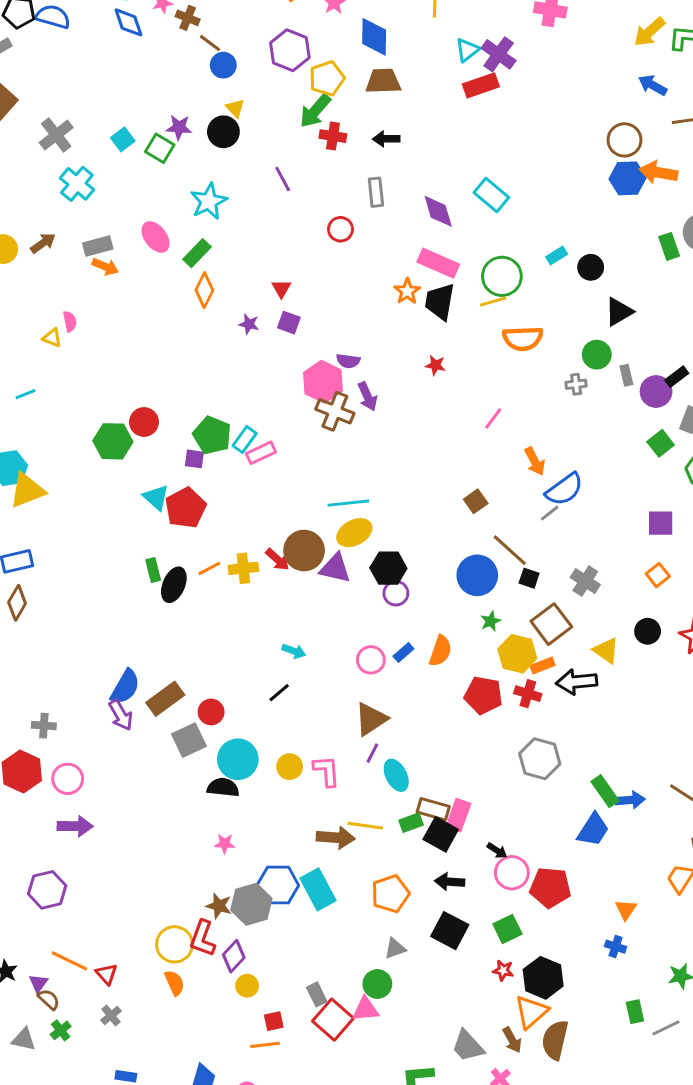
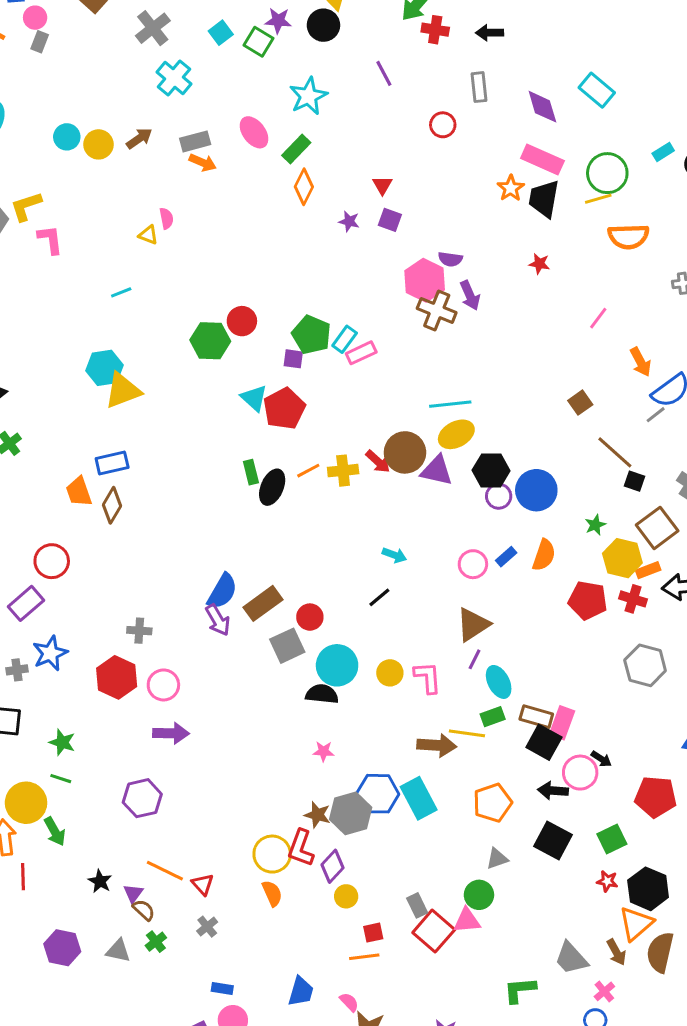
blue circle: (477, 575) -> (536, 490), moved
green rectangle: (411, 823) -> (493, 717), moved
pink circle: (512, 873) -> (580, 773), moved

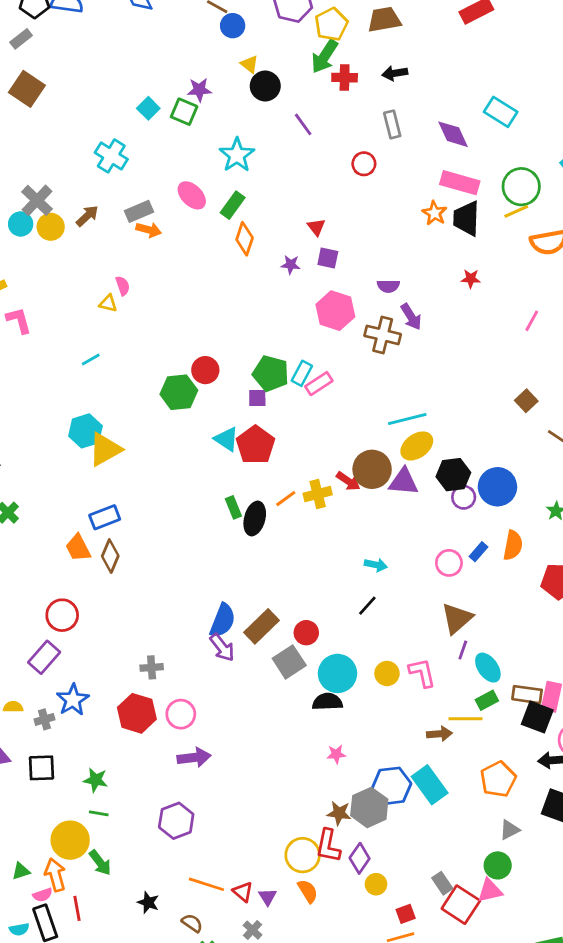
black circle: (323, 25) -> (265, 86), moved
gray cross: (153, 28) -> (37, 200), moved
pink hexagon: (425, 280) -> (335, 311), moved
brown arrow: (437, 745) -> (439, 734), size x0.7
purple triangle: (133, 893) -> (268, 897), moved

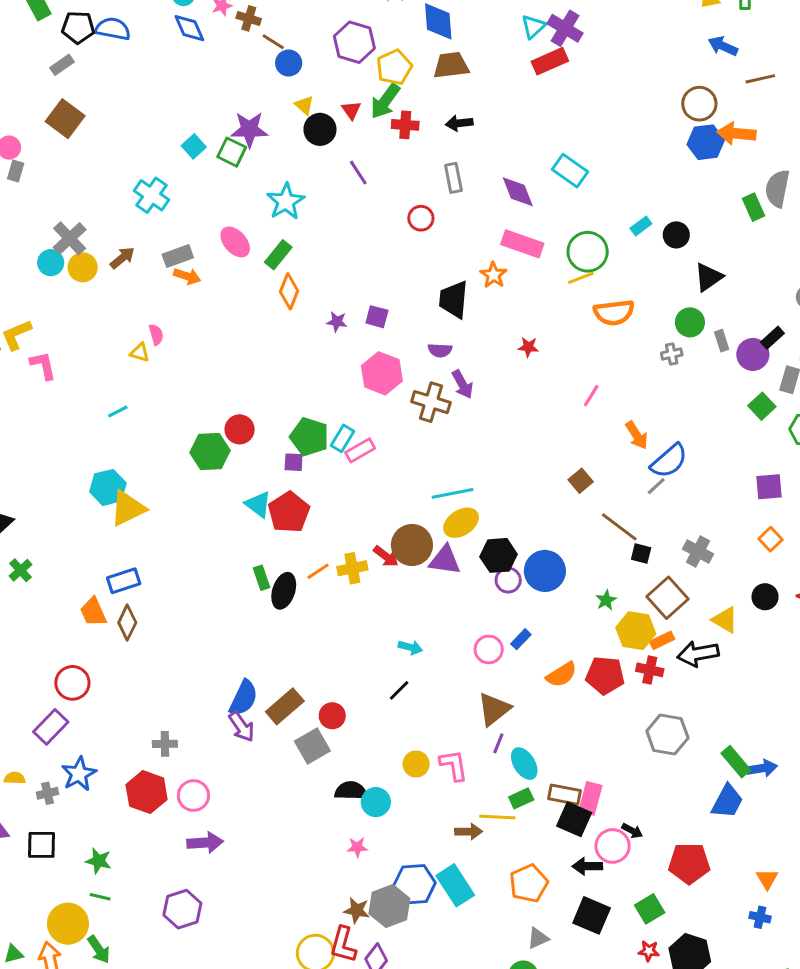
purple star: (199, 90) -> (249, 130), size x1.4
black trapezoid: (466, 218) -> (454, 299), moved
red triangle: (316, 227) -> (351, 110), moved
orange semicircle: (513, 545) -> (561, 675), moved, turned 44
cyan circle: (338, 673) -> (376, 802), moved, size x0.7

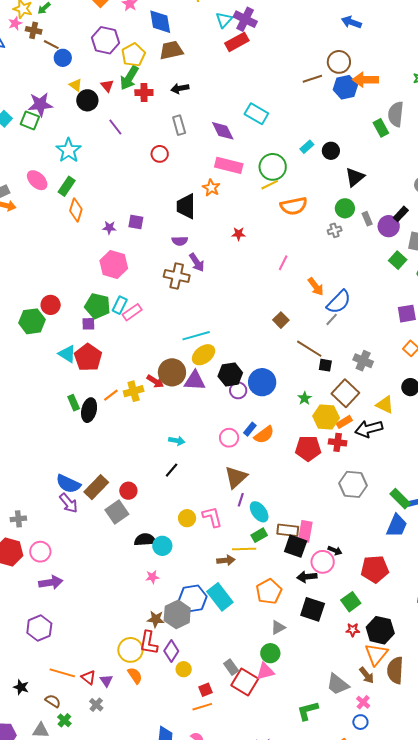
brown line: (760, 79) -> (312, 79), moved
pink hexagon: (382, 373) -> (114, 265), moved
orange semicircle: (561, 675) -> (264, 435), moved
blue semicircle: (244, 698) -> (68, 484), turned 95

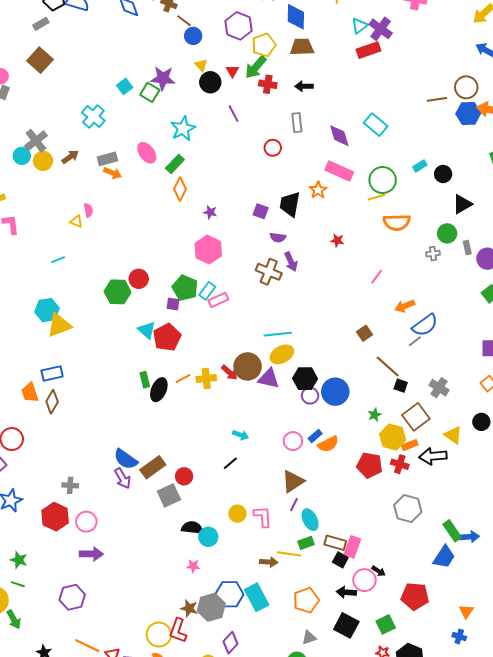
purple square: (136, 222) -> (261, 211), moved
orange arrow: (316, 287) -> (405, 306), turned 96
black square: (296, 546) -> (340, 560), size x0.7
purple diamond: (171, 651) -> (230, 643), moved

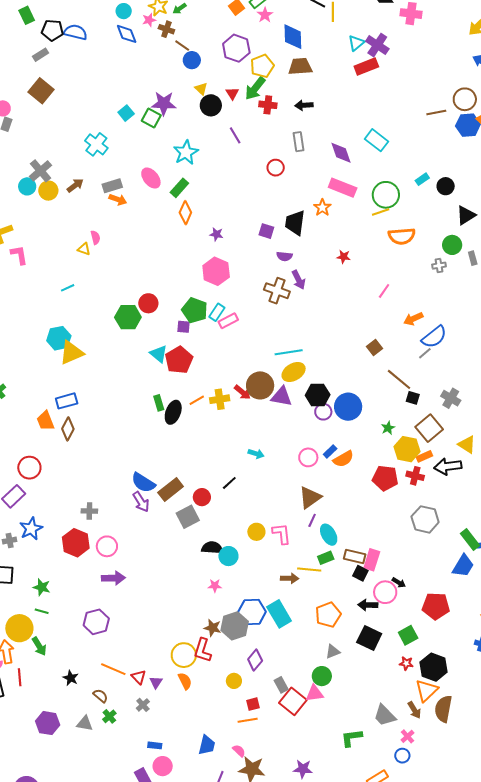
black line: (230, 463) -> (229, 483), moved

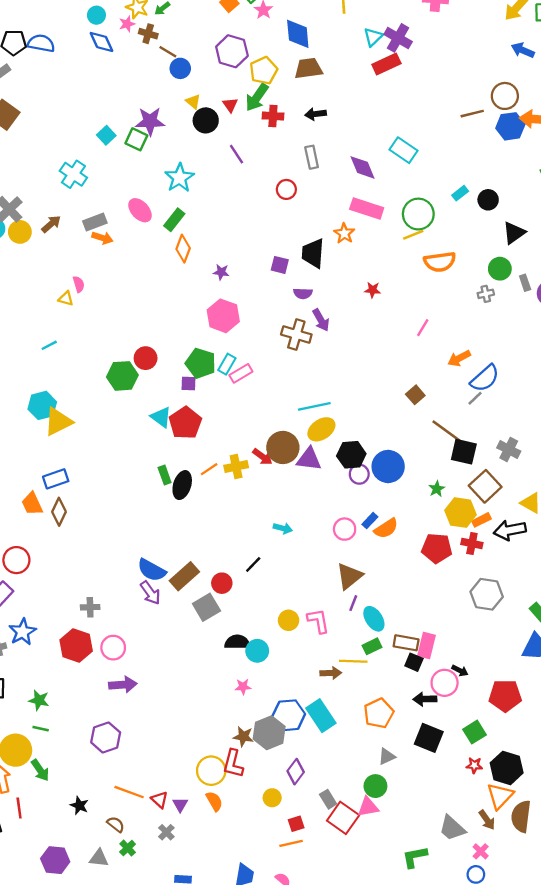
black square: (413, 398) -> (464, 452), size x1.6

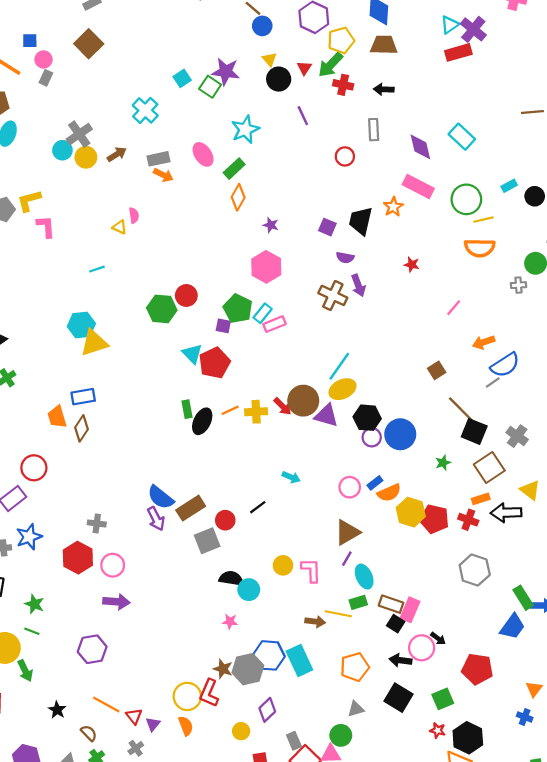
yellow line: (413, 235) -> (483, 220), moved
cyan line: (314, 406) -> (339, 366), turned -52
yellow hexagon: (460, 513) -> (411, 512), moved

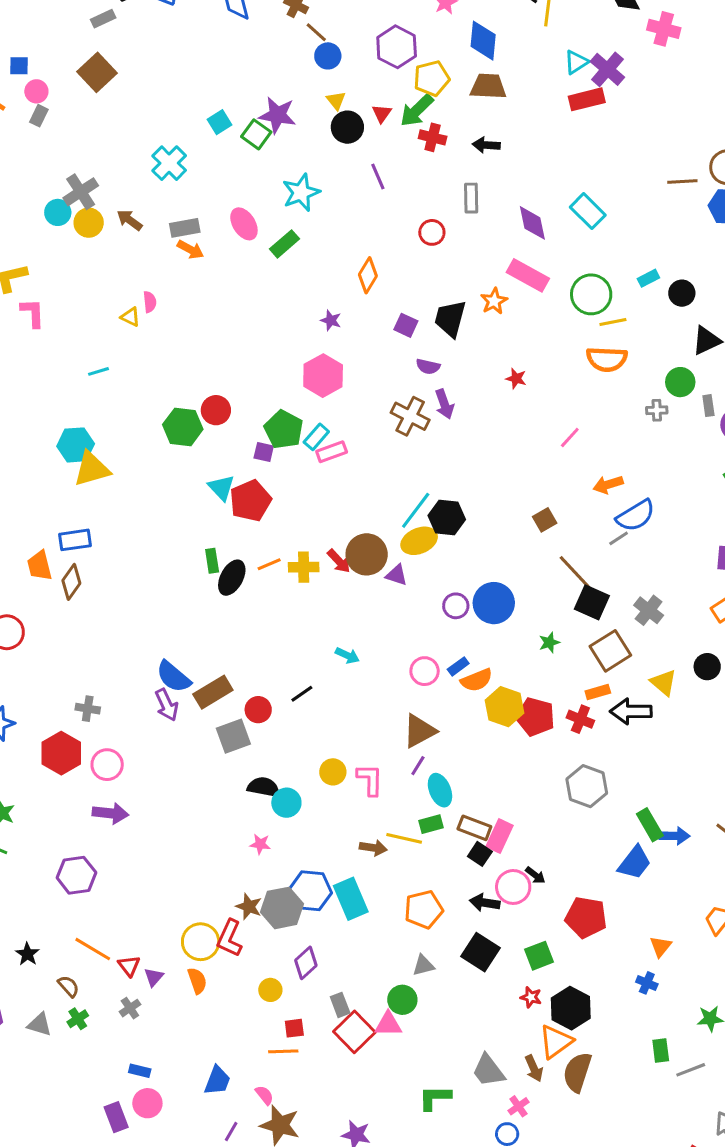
brown arrow: (117, 154) -> (130, 220), turned -114
orange diamond: (238, 197) -> (368, 275), moved
purple triangle: (326, 415) -> (397, 575), size x0.7
black hexagon: (367, 418) -> (447, 518), moved

